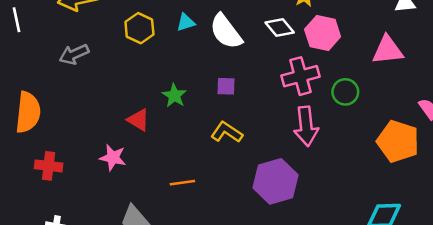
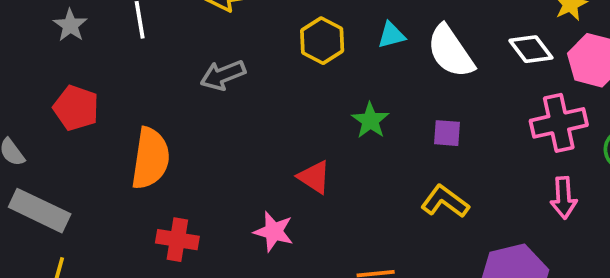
green star: (174, 96) -> (370, 120), moved
pink arrow: (306, 126) -> (564, 198), size x0.7

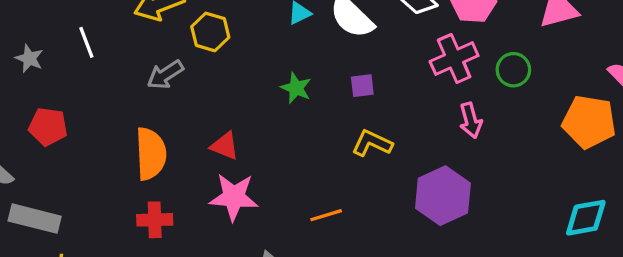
yellow hexagon: (322, 41) -> (210, 32), moved
orange semicircle: (150, 158) -> (151, 154), moved
red triangle: (314, 177) -> (225, 146), moved
pink star: (274, 232) -> (234, 197), size x1.4

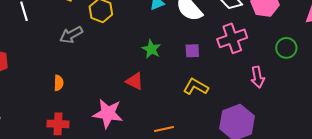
pink cross: (454, 58) -> (232, 38), moved
red triangle: (225, 146) -> (135, 81), moved
orange semicircle: (151, 154) -> (59, 83), size x0.5

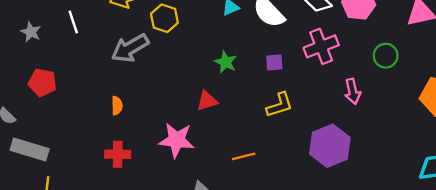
gray arrow: (71, 35) -> (130, 48), size x1.4
red triangle: (135, 81) -> (207, 101), turned -42
yellow L-shape: (196, 87) -> (280, 105), turned 135

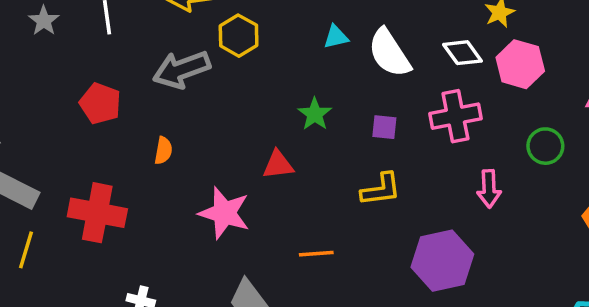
red pentagon: (42, 83) -> (100, 103), moved
orange semicircle: (117, 106) -> (163, 151), moved
red cross: (118, 154) -> (97, 213), moved, size x1.5

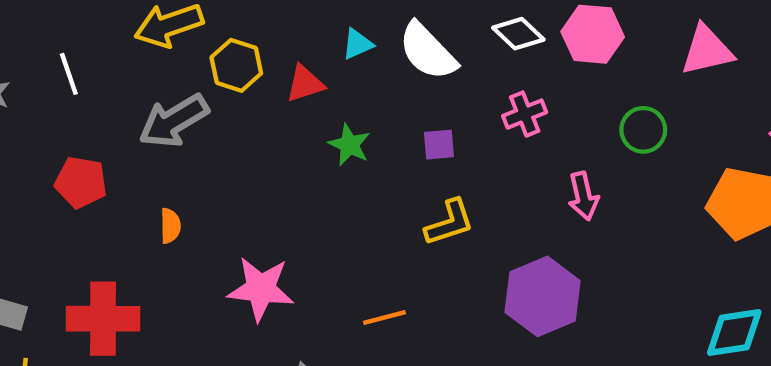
pink cross: (455, 116) -> (525, 114), size x0.7
red triangle: (278, 165) -> (305, 84), moved

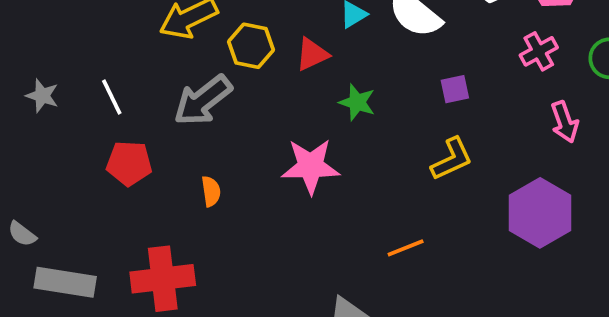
white line: (69, 74) -> (112, 97), moved
pink cross: (525, 114) -> (539, 51), moved
purple square: (439, 145) -> (455, 89), moved
pink star: (261, 289) -> (311, 166), moved

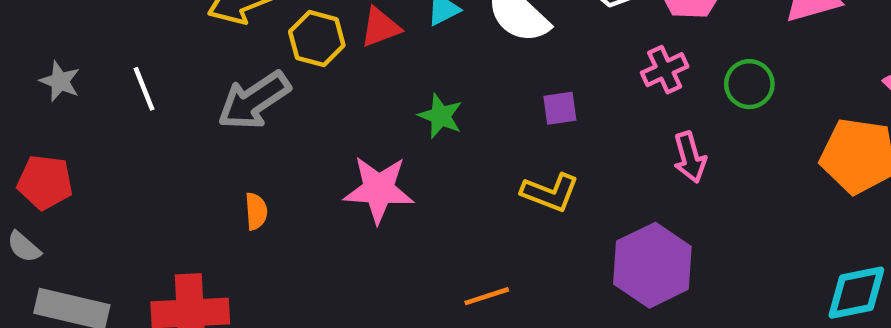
red triangle: (312, 54) -> (380, 27), moved
yellow L-shape: (452, 159) -> (550, 193), turned 42
red pentagon: (129, 163) -> (45, 182), moved

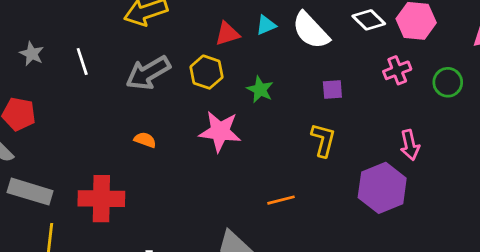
yellow hexagon: (317, 39) -> (206, 72), moved
pink arrow: (690, 157) -> (410, 145), moved
yellow L-shape: (550, 193) -> (323, 140), turned -100
orange semicircle: (256, 211) -> (145, 140), turned -70

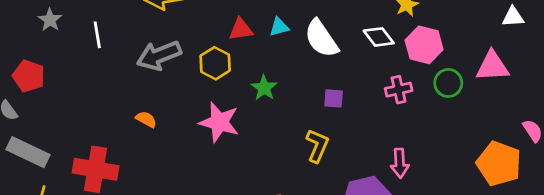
green circle: (448, 82) -> (448, 83), moved

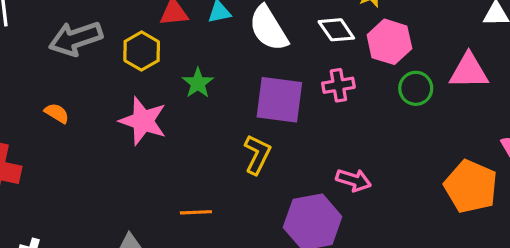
pink cross: (399, 90) -> (338, 85), moved
purple square: (334, 98) -> (279, 100), size x2.0
pink arrow: (400, 163) -> (354, 180), turned -72

